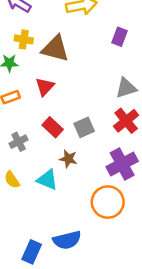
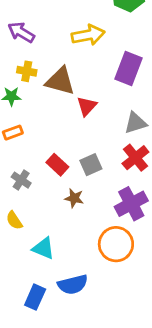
purple rectangle: (120, 37) -> (129, 68), size x1.6
red triangle: (45, 87) -> (87, 106), moved
gray cross: (19, 142) -> (21, 180), turned -30
cyan triangle: (47, 180) -> (43, 248), moved

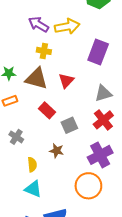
purple arrow: (21, 32) -> (39, 24), moved
yellow cross: (27, 71) -> (44, 51), moved
brown triangle: (60, 81) -> (36, 79), moved
red rectangle: (57, 165) -> (47, 110), moved
yellow semicircle: (14, 220) -> (32, 165), moved, turned -152

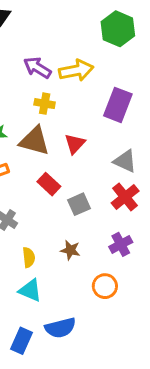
gray triangle: (103, 93) -> (125, 161), turned 42
brown star: (57, 151) -> (70, 250), moved
purple cross: (100, 155) -> (121, 244), size x0.7
orange circle: (88, 186) -> (105, 286), size x0.7

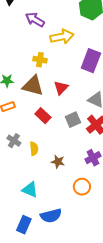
purple arrow: (37, 68) -> (35, 20), moved
gray square: (79, 204) -> (73, 120), moved
yellow semicircle: (29, 257) -> (34, 149), moved

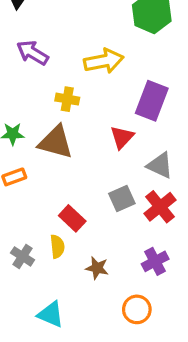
purple arrow: (35, 20) -> (32, 53), moved
red triangle: (61, 88) -> (122, 137), moved
red rectangle: (43, 116) -> (72, 218), moved
gray cross: (14, 141) -> (23, 256), moved

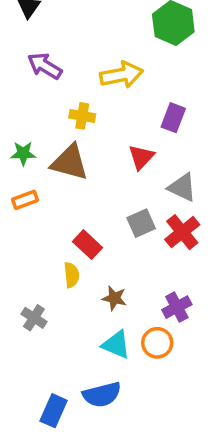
purple rectangle: (152, 101) -> (173, 118), size x0.7
gray cross: (23, 256) -> (34, 318), moved
purple cross: (155, 261) -> (177, 307), moved
cyan triangle: (51, 314) -> (116, 345), moved

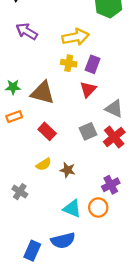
yellow cross: (82, 116) -> (69, 63), moved
purple rectangle: (173, 118) -> (93, 64), moved
red rectangle: (88, 245) -> (47, 131), moved
yellow semicircle: (71, 275) -> (44, 164), turned 63
brown star: (114, 298) -> (68, 170), moved

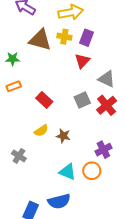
brown triangle: (43, 93) -> (40, 40), moved

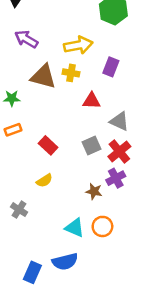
purple rectangle: (87, 38) -> (111, 67), moved
red triangle: (82, 61) -> (92, 101), turned 49
brown star: (63, 136) -> (94, 191), moved
purple cross: (103, 150) -> (116, 178), moved

